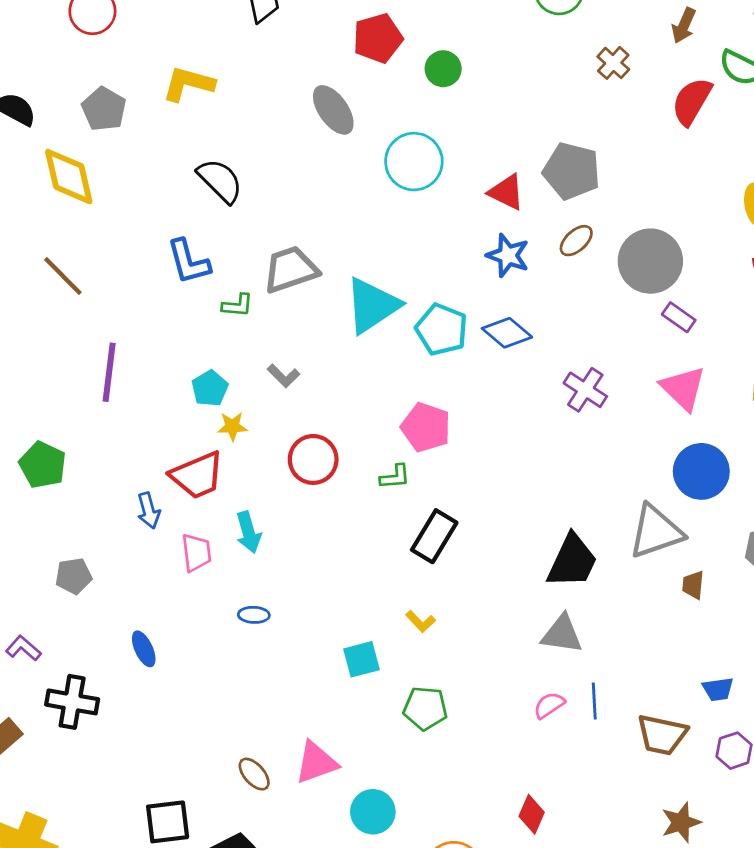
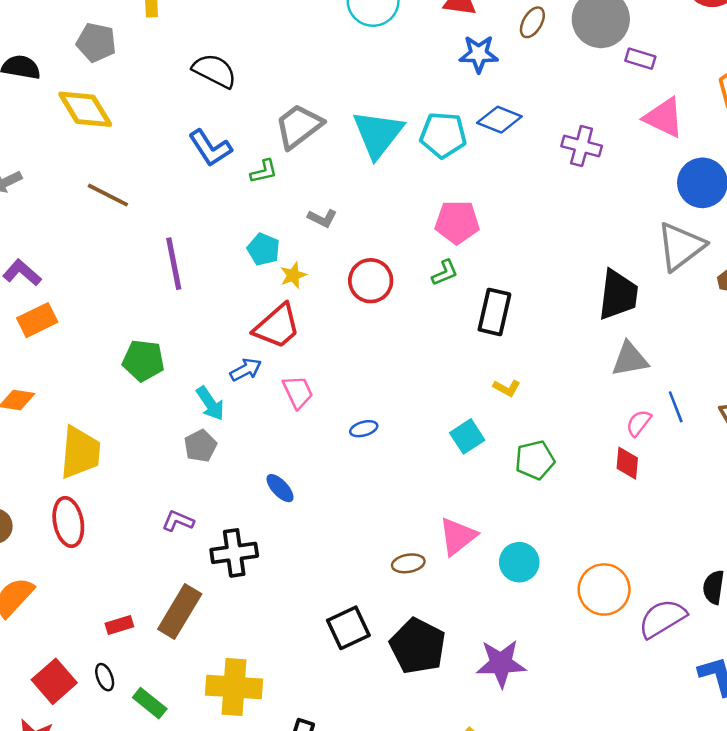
blue arrow: (149, 511) -> (246, 370), turned -84
cyan arrow: (248, 532) -> (210, 403), moved
brown ellipse: (254, 774) -> (408, 563), turned -40
red diamond: (532, 814) -> (627, 463), moved

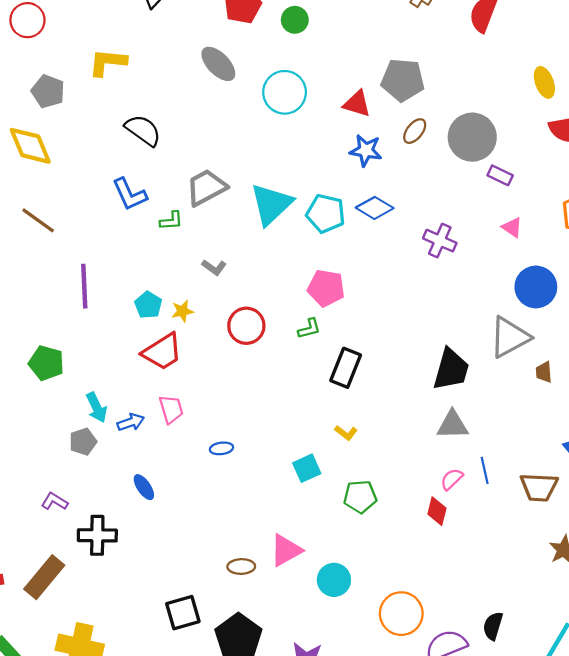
pink triangle: (664, 118) -> (512, 227), size x0.6
cyan pentagon: (263, 249) -> (148, 305), moved
blue arrow: (246, 370) -> (131, 422), moved

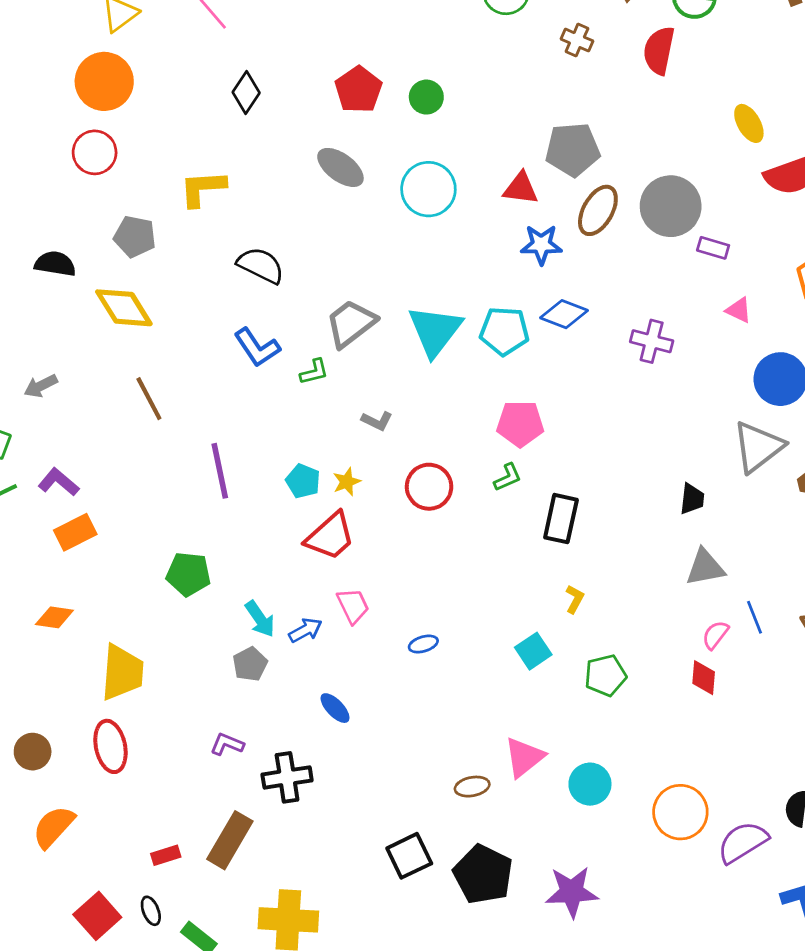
brown ellipse: (415, 131) -> (598, 210), size x1.5
brown line: (38, 220) -> (149, 399), turned 36
black trapezoid: (451, 369) -> (692, 499), size x0.6
yellow L-shape: (346, 433) -> (575, 599), turned -90

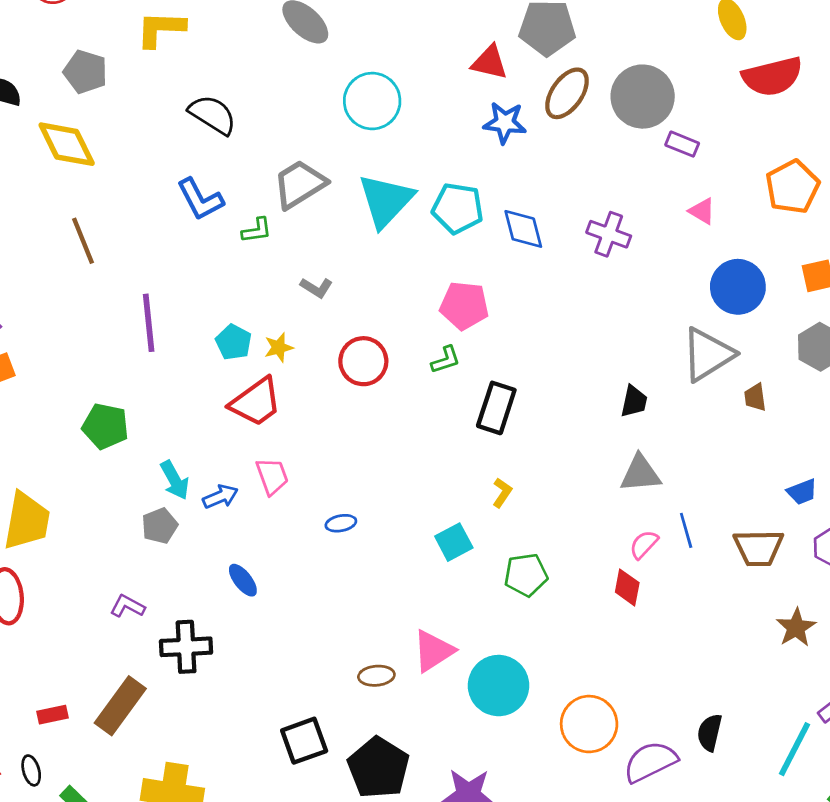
cyan circle: (428, 189) -> (372, 101), moved
blue diamond: (564, 314) -> (523, 229), moved, turned 48
cyan circle: (590, 784) -> (498, 686), size x1.4

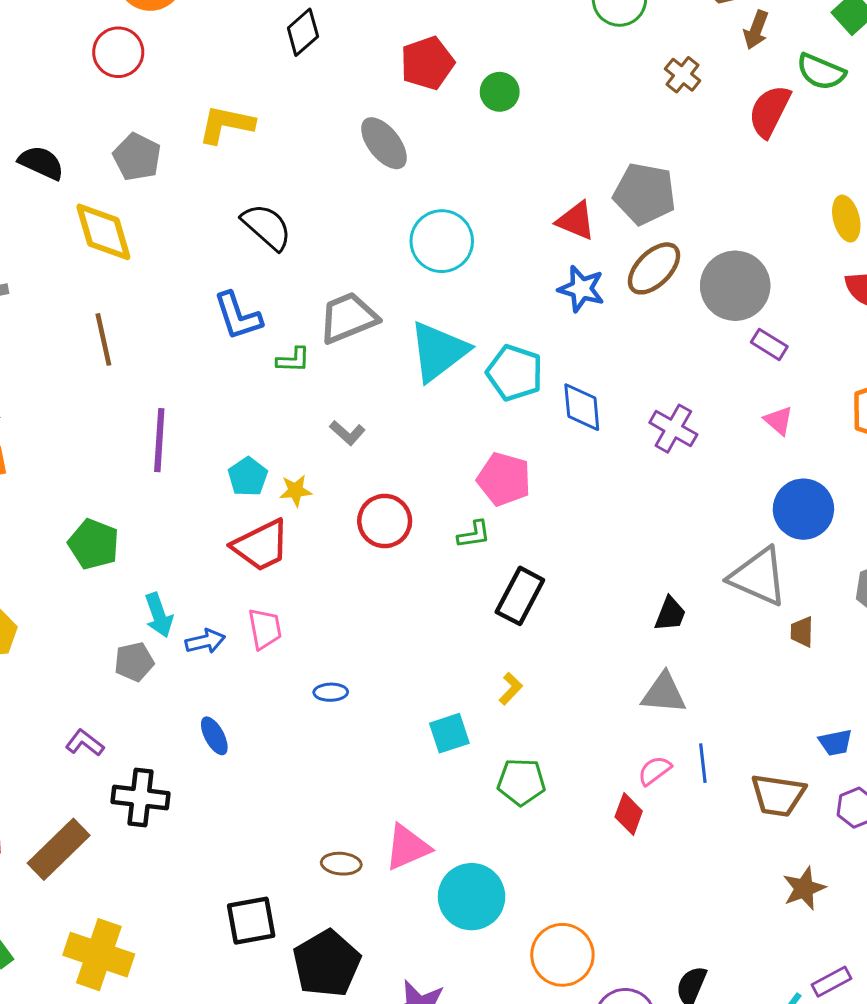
gray triangle: (708, 354) -> (758, 577), turned 46

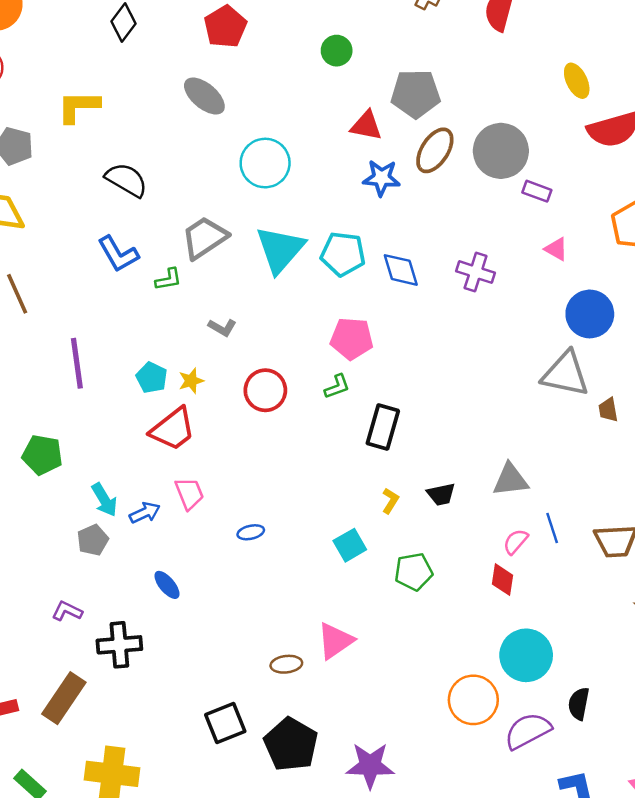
green circle: (500, 92) -> (337, 51), moved
black trapezoid: (670, 614) -> (441, 494), moved, turned 68
cyan circle: (472, 897) -> (526, 655), moved

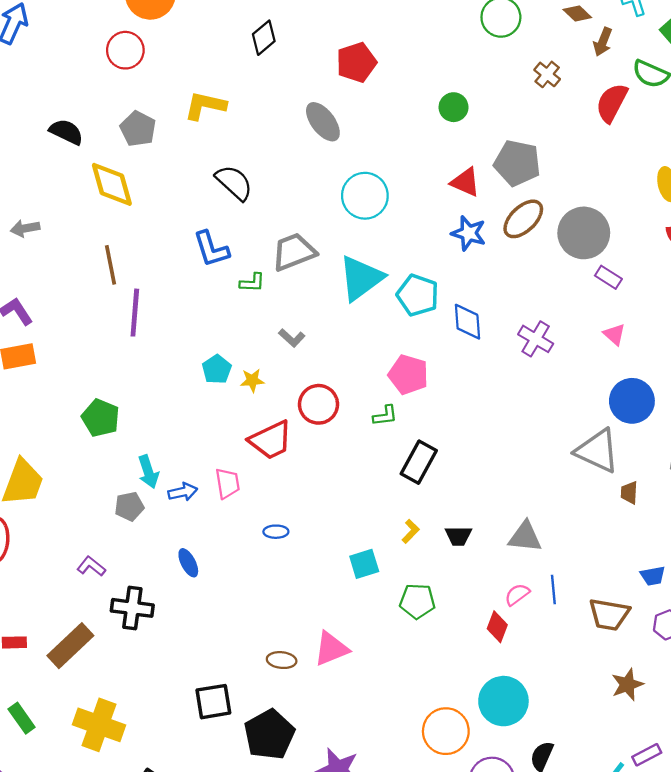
purple line: (77, 363) -> (135, 313), moved
red trapezoid: (173, 429) -> (271, 440), moved

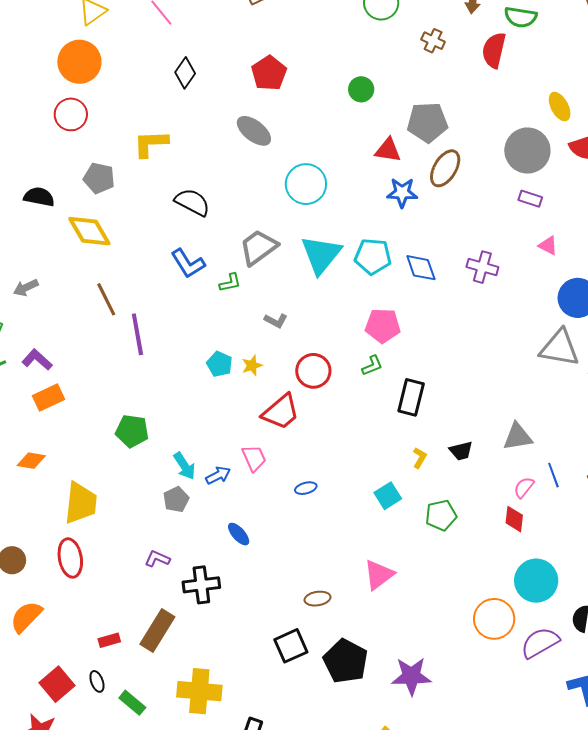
gray circle: (584, 233) -> (527, 151), moved
brown ellipse: (282, 660) -> (317, 599), moved

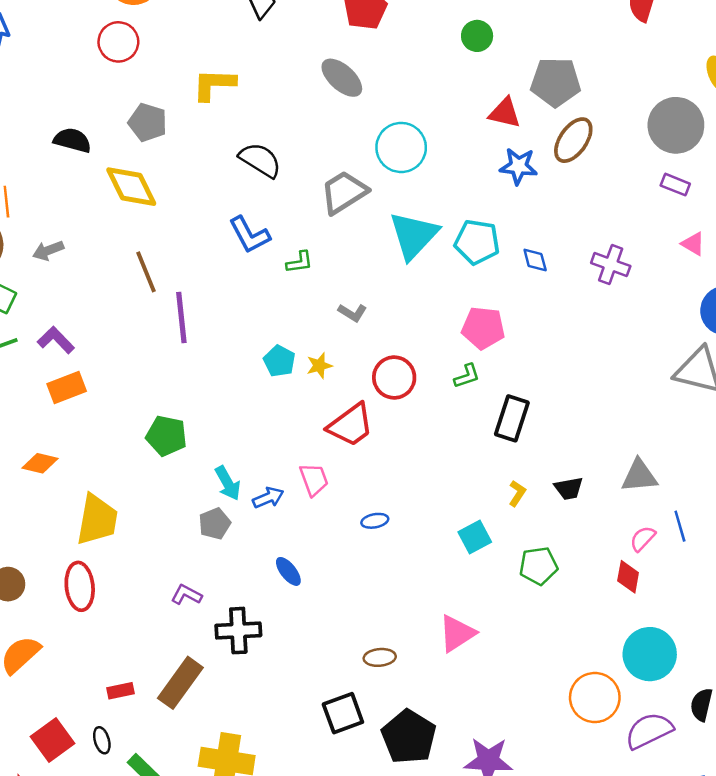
gray trapezoid: (258, 247) -> (344, 192), moved
blue diamond: (421, 268) -> (535, 260), size x0.7

